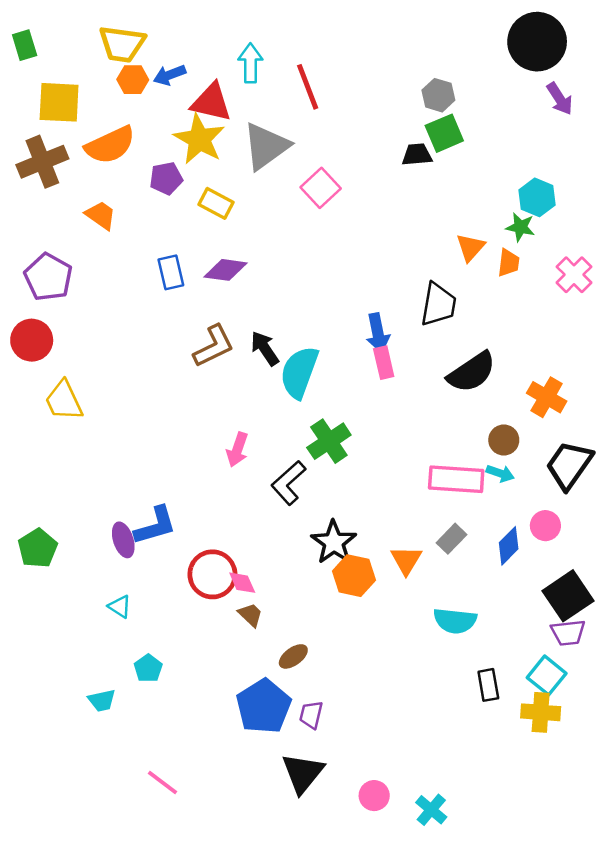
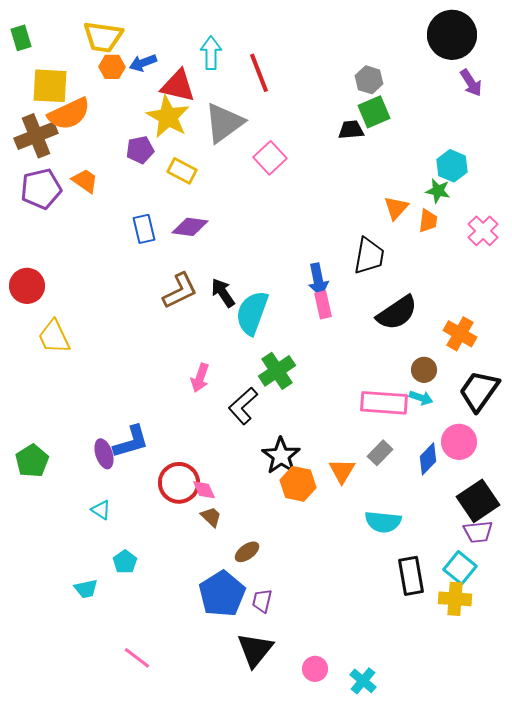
orange semicircle: (110, 145) -> (69, 114), moved
purple pentagon: (48, 277) -> (41, 189), moved, turned 30
pink circle: (545, 526) -> (459, 442), size x1.4
black rectangle: (488, 685) -> (411, 576), size x1.4

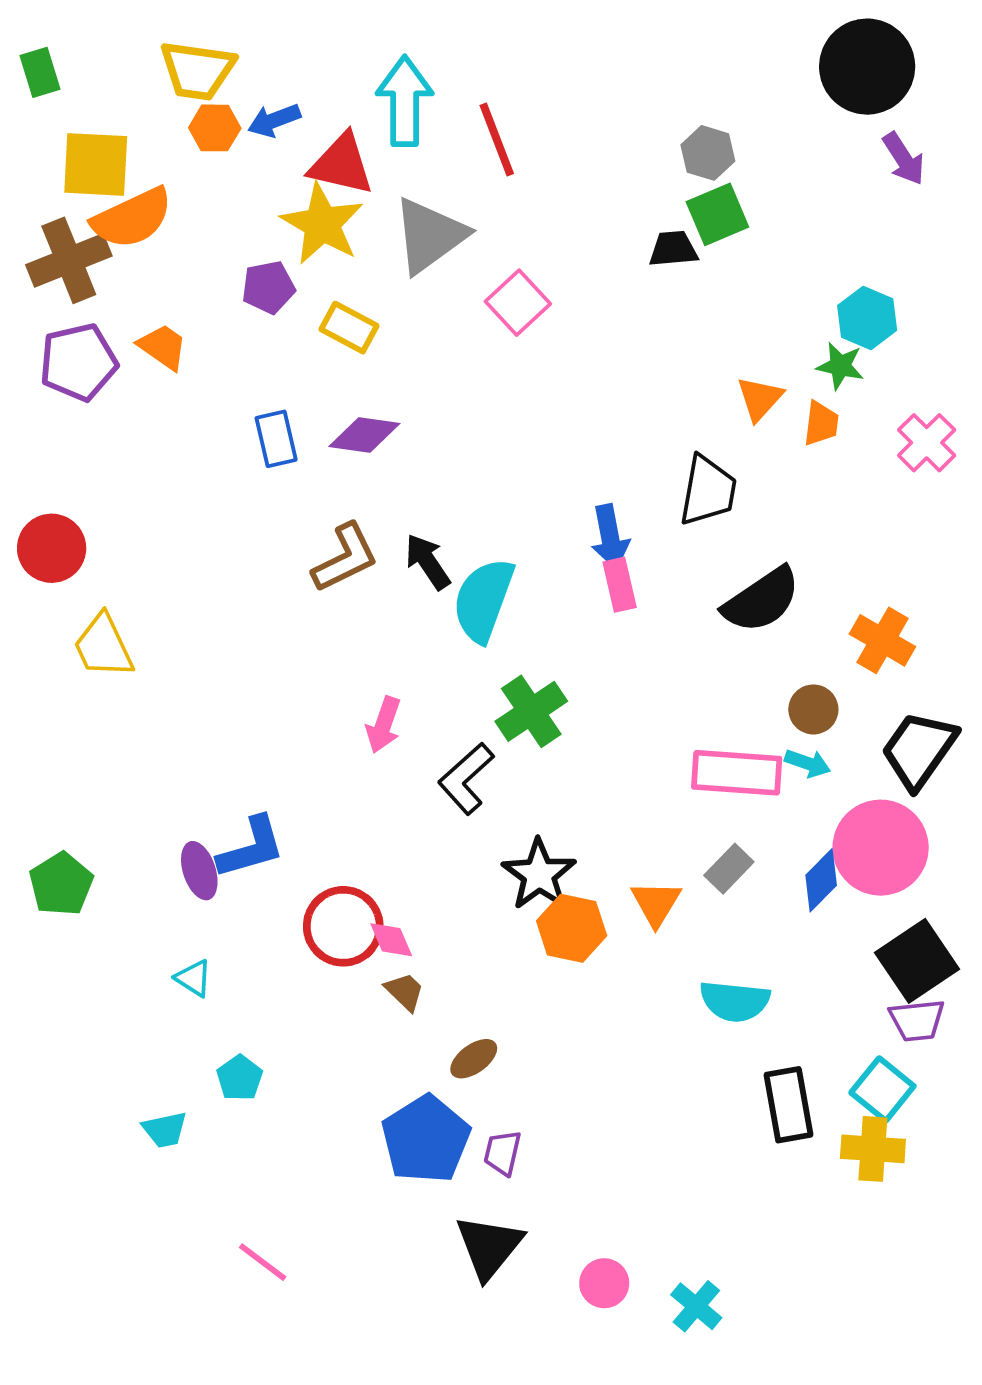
cyan arrow: (211, 53) -> (405, 101), size x1.4
pink circle: (459, 442) -> (881, 848), size x1.4

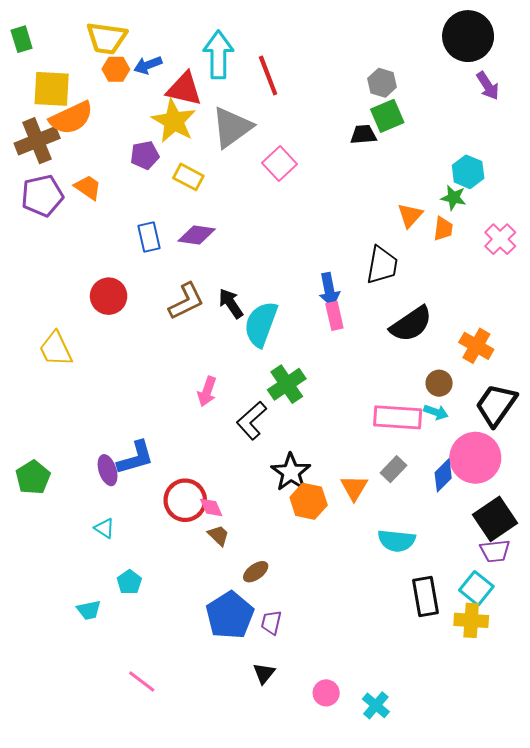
red circle: (52, 548) -> (109, 296), moved
black triangle: (489, 1247) -> (264, 673), size x0.6

